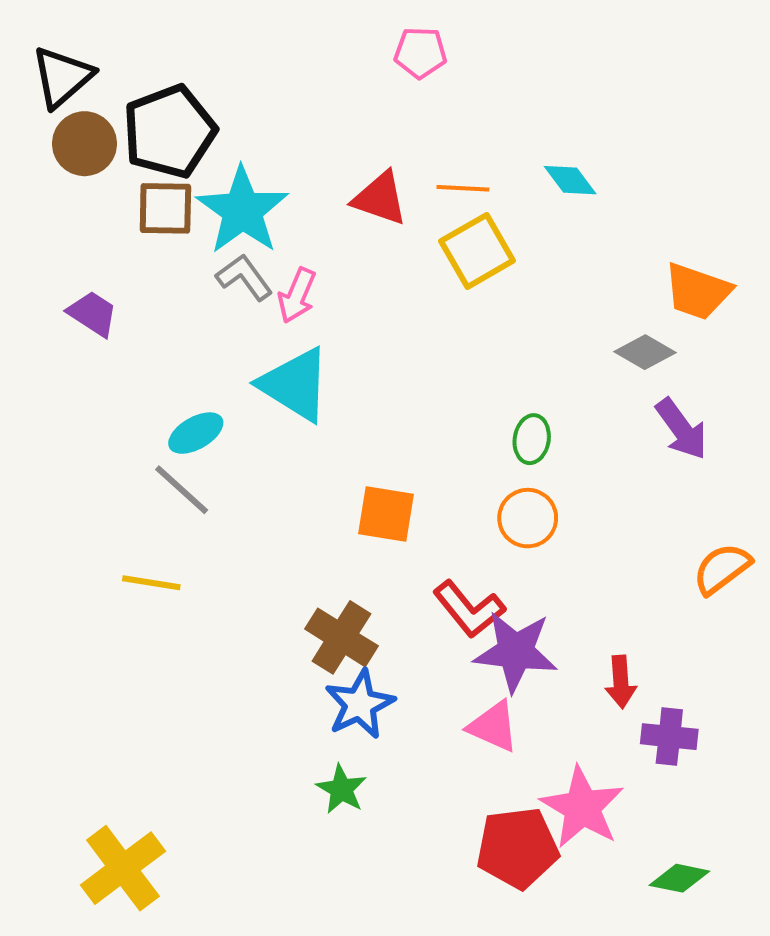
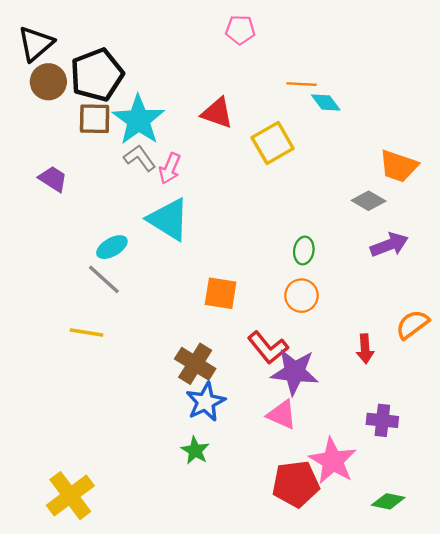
orange line: (463, 188) -> (301, 84), moved
purple arrow: (681, 429) -> (389, 245), turned -75
red arrow: (621, 682) -> (365, 349), moved

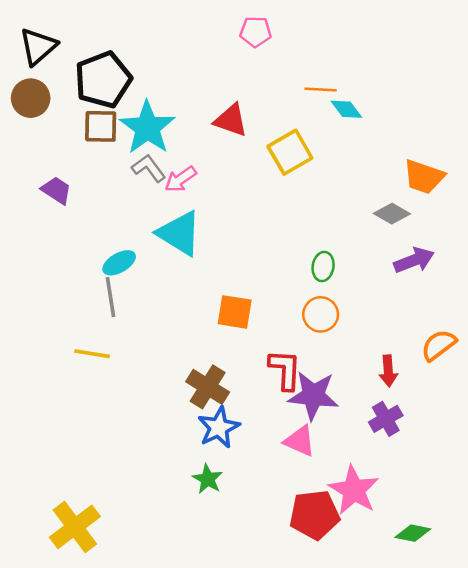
brown circle: (48, 82) -> (31, 98), moved
pink arrow: (170, 168) -> (181, 179), turned 32
gray line: (104, 279) -> (111, 297), turned 39
red L-shape: (268, 348) -> (285, 370), turned -138
purple cross: (382, 420) -> (386, 419), moved, turned -36

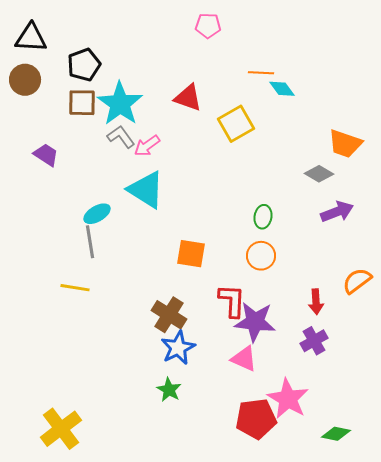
black triangle: (38, 47) -> (31, 38), turned 44
black pentagon: (103, 80) -> (84, 65), size x0.7

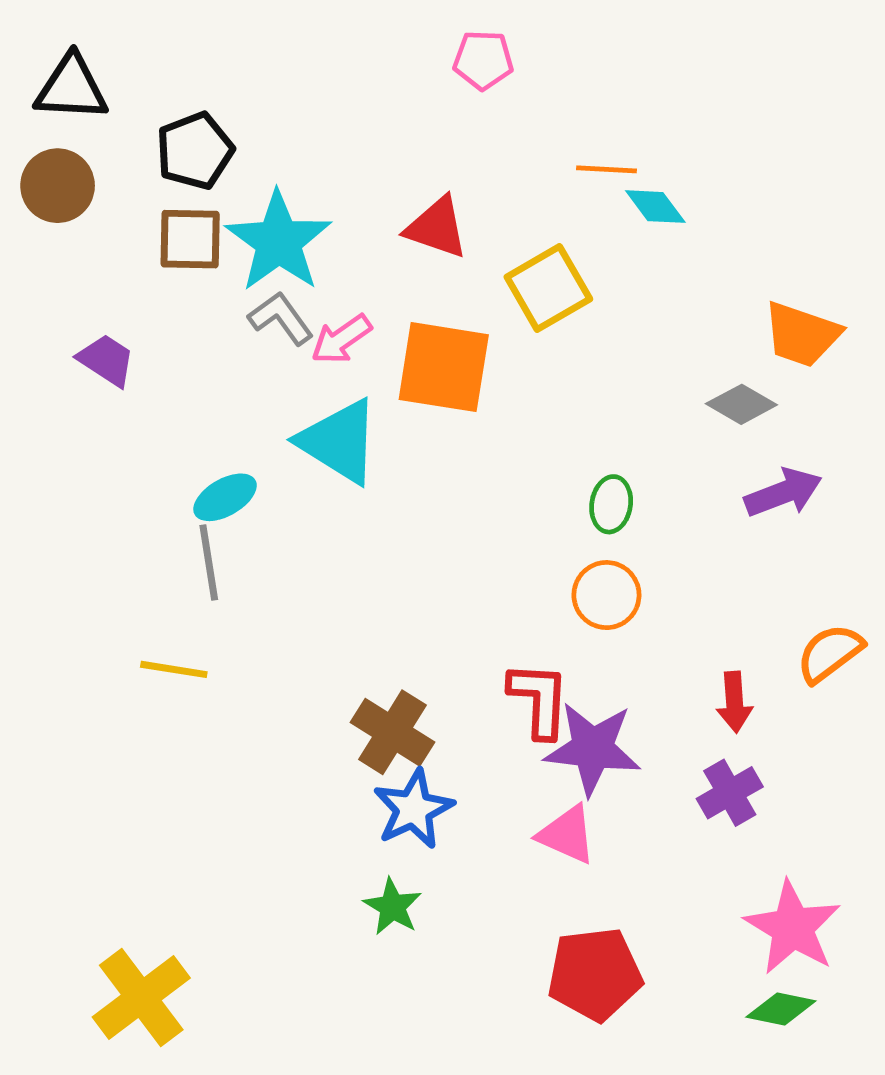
orange square: (191, 254) -> (444, 367), moved, size x1.4
pink star: (288, 399) -> (793, 928), moved

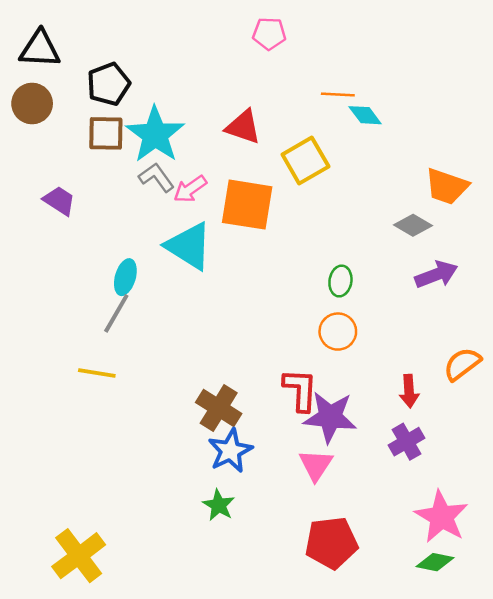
cyan ellipse: (225, 497) -> (125, 277), turned -44
gray line: (209, 562) -> (116, 313), turned 39
pink triangle: (567, 835) -> (316, 465), turned 39

